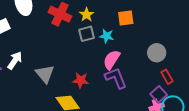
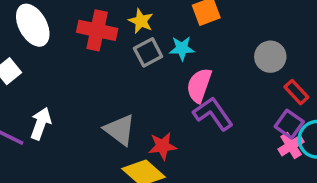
gray triangle: (45, 74) -> (120, 130), moved
red star: (81, 80) -> (162, 146), moved

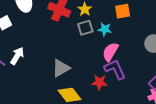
gray triangle: (120, 130) -> (61, 68), turned 42
red star: (162, 146) -> (99, 82), moved

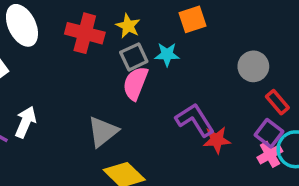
pink semicircle: (110, 52) -> (135, 83), moved
red star: (99, 82) -> (217, 140), moved

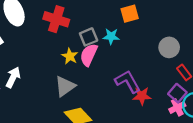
yellow star: (128, 26) -> (70, 56), moved

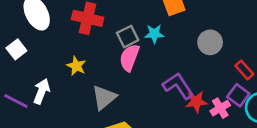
gray circle: (169, 47) -> (210, 42), moved
yellow star: (70, 56) -> (76, 66), moved
pink cross: (177, 107) -> (220, 108), moved

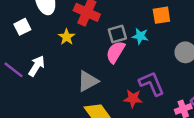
yellow star: (76, 66) -> (67, 37), moved
red star: (196, 102) -> (133, 99), moved

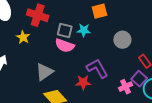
gray square: (117, 34) -> (65, 30), turned 35
pink semicircle: (115, 52) -> (65, 46), turned -96

